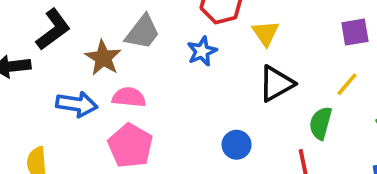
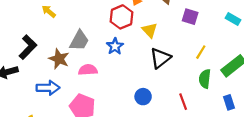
purple square: (355, 32) -> (190, 17), moved, turned 35
pink semicircle: (129, 97) -> (88, 70), moved
green semicircle: (321, 123) -> (205, 79), moved

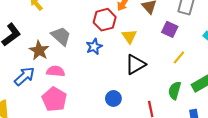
gray trapezoid: (79, 41) -> (61, 36), turned -85
yellow line: (201, 52) -> (179, 57), moved
pink semicircle: (88, 70) -> (56, 71), moved
blue arrow: (48, 88) -> (24, 76), turned -50

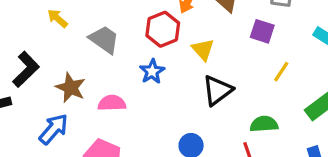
gray trapezoid: (61, 36) -> (104, 39), moved
pink semicircle: (56, 71) -> (112, 103), moved
green semicircle: (175, 91) -> (264, 124), moved, turned 78

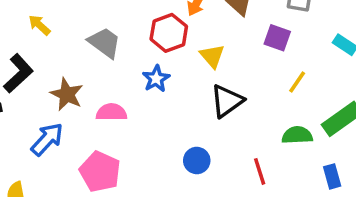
yellow arrow: (58, 18) -> (39, 25), moved
green semicircle: (264, 124) -> (297, 135), moved

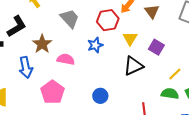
purple square: (277, 38) -> (156, 47), moved
yellow line: (297, 82) -> (175, 74), moved
blue arrow: (47, 139) -> (26, 67), turned 115
blue circle: (197, 160) -> (100, 96), moved

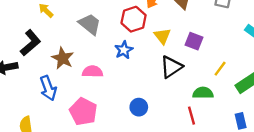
green semicircle: (170, 94) -> (203, 93), moved

